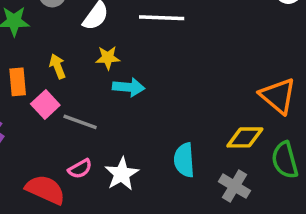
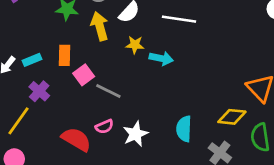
yellow arrow: (57, 66) -> (100, 26), moved, size x1.5
cyan arrow: (129, 87) -> (161, 58), moved

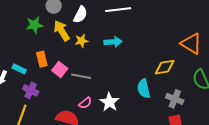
yellow star: (135, 45) -> (81, 41), moved
cyan rectangle: (32, 60) -> (19, 69), turned 64
yellow diamond: (232, 117) -> (165, 67), moved

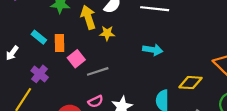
cyan arrow: (113, 42) -> (153, 50), moved
cyan rectangle: (19, 69) -> (39, 37), moved
gray line: (81, 76) -> (98, 71), turned -42

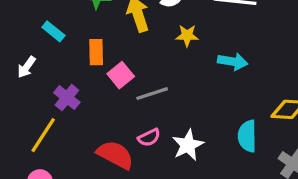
yellow star: (107, 33) -> (187, 36), moved
cyan rectangle: (39, 37) -> (53, 31), moved

